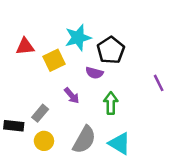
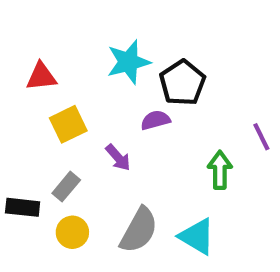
yellow square: (54, 60) -> (68, 124), moved
purple semicircle: (94, 73) -> (155, 120), turned 150
green arrow: (111, 103) -> (220, 170), moved

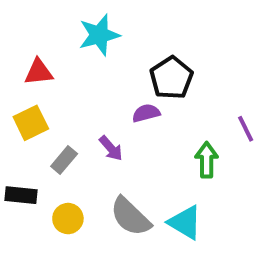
cyan star: (128, 62) -> (99, 35), moved
yellow square: (68, 124) -> (31, 123), moved
gray rectangle: (66, 187) -> (64, 160), moved
gray semicircle: (139, 230) -> (130, 217), turned 105

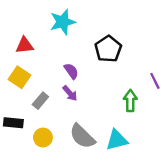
purple semicircle: (146, 113) -> (71, 71), moved, turned 70
yellow square: (31, 123) -> (20, 77), turned -30
cyan triangle: (185, 222) -> (117, 140), turned -45

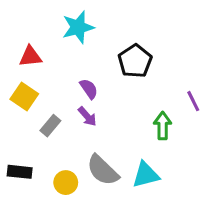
black rectangle: (13, 123) -> (20, 172), moved
yellow circle: (43, 138) -> (66, 183), moved

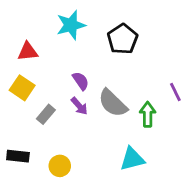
black pentagon: (135, 61) -> (122, 39), moved
gray semicircle: (103, 170) -> (113, 103), moved

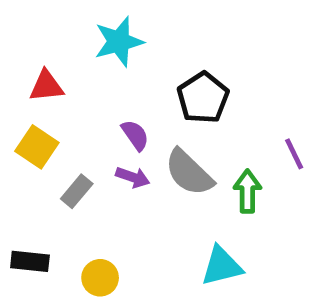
black pentagon: (122, 39) -> (203, 98), moved
purple arrow: (79, 106) -> (133, 177), turned -30

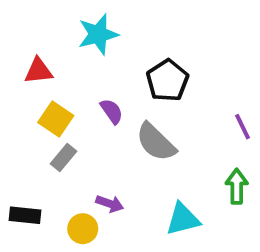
yellow square: (37, 147) -> (56, 119), moved
purple arrow: (133, 177) -> (110, 204), moved
green arrow: (247, 191) -> (237, 186), moved

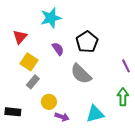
red triangle: (38, 71) -> (20, 37), turned -42
purple semicircle: (112, 111) -> (58, 49), moved
purple arrow: (110, 204) -> (62, 117), moved
yellow circle: (83, 229) -> (49, 102), moved

